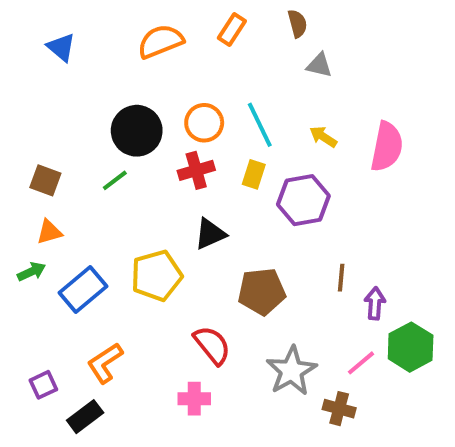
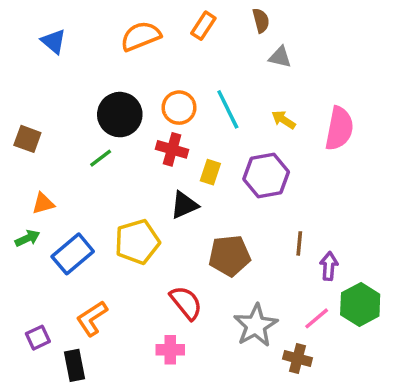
red cross: (196, 170) -> (172, 149), turned 32
yellow rectangle: (254, 174) -> (210, 172), moved
brown square: (45, 180) -> (27, 139), moved
black rectangle: (85, 417) -> (74, 365), turned -64

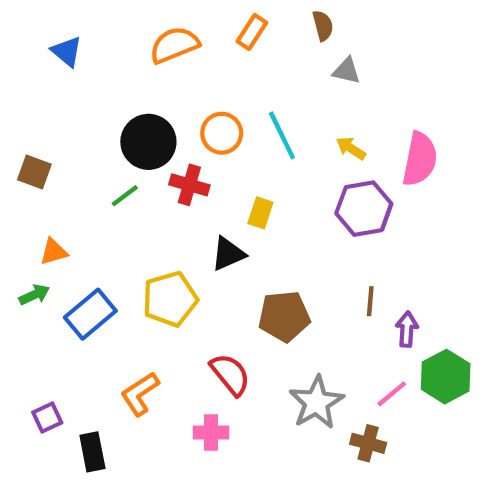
red cross: (172, 149) -> (189, 185), moved
purple hexagon: (266, 176) -> (364, 209), moved
orange L-shape: (92, 318) -> (140, 394), moved

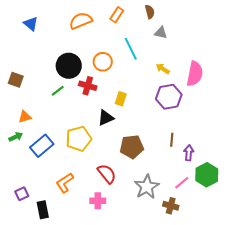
cyan line: (282, 135) -> (131, 49), moved

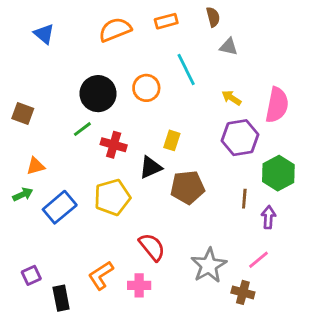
orange rectangle: (117, 15) -> (166, 21), turned 42
red cross: (88, 86) -> (114, 145), moved
brown pentagon: (132, 147) -> (187, 187), moved
green hexagon: (207, 175) -> (278, 173), moved
orange L-shape: (65, 183) -> (101, 275), moved

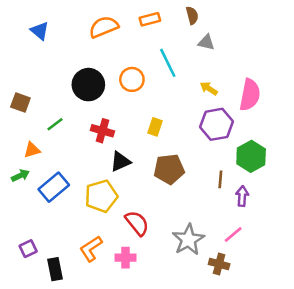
green line: (82, 129) -> (55, 124), moved
black triangle: (151, 167) -> (120, 161), moved
yellow pentagon: (112, 197) -> (101, 196), moved

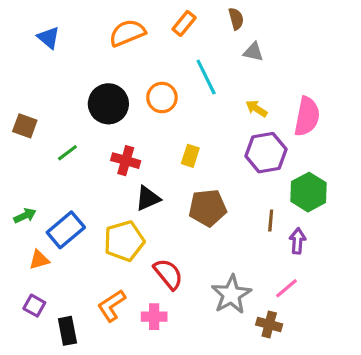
orange rectangle: (150, 19) -> (184, 23), turned -36
orange triangle: (32, 150) -> (39, 260), moved
purple square: (28, 249) -> (34, 306), turned -36

